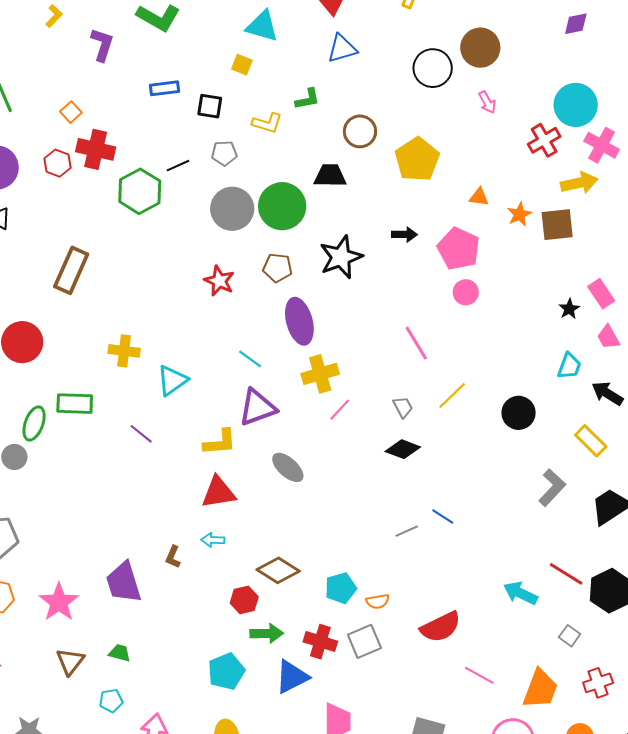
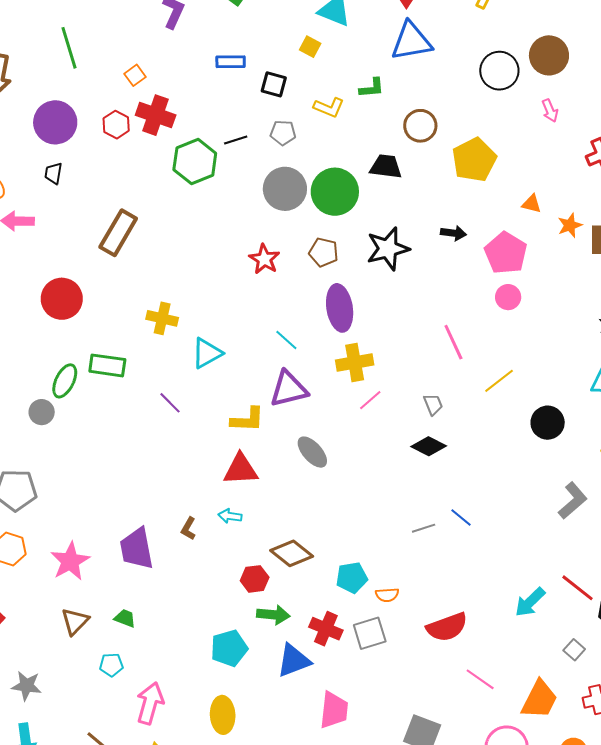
blue triangle: (342, 49) -> (411, 41), size x1.4
yellow line: (452, 396) -> (499, 381), moved
cyan arrow: (520, 593) -> (530, 602), turned -76

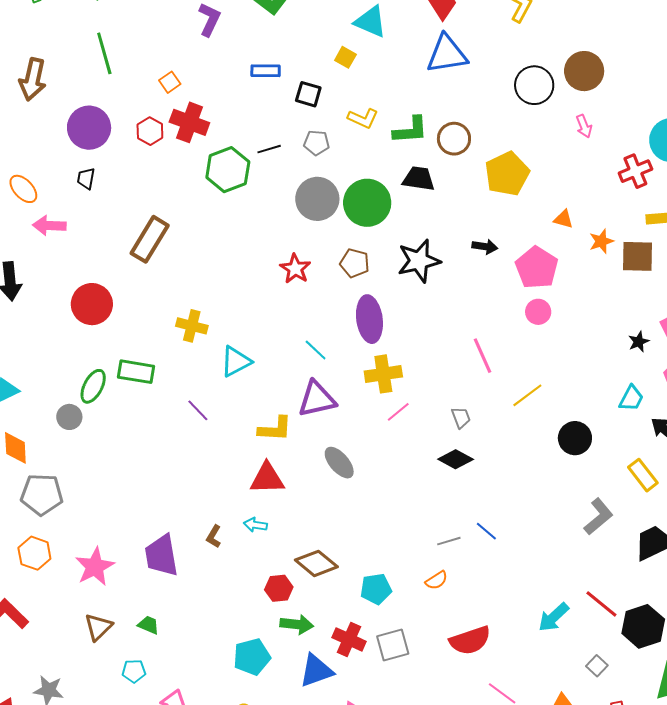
green L-shape: (372, 88) -> (410, 130), moved, size x1.4
orange semicircle: (387, 595) -> (437, 580), moved, turned -30

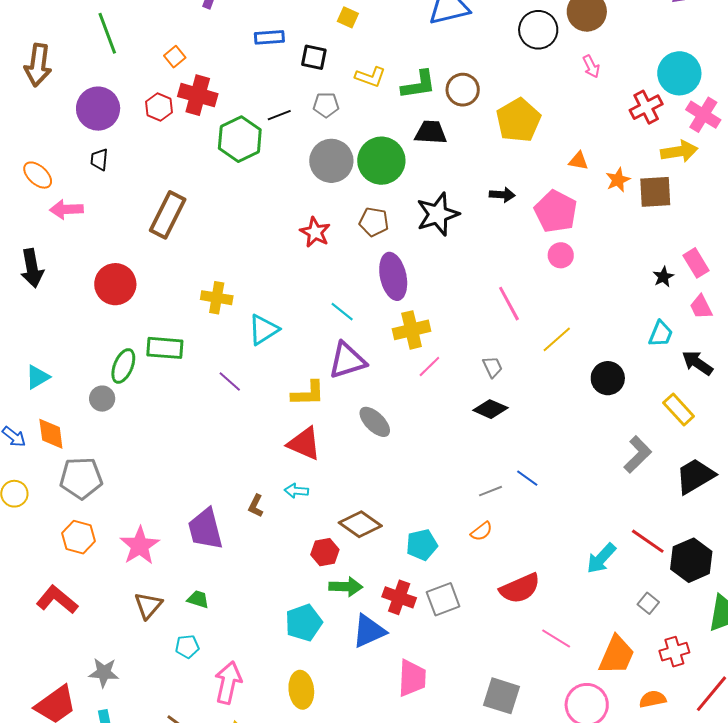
red triangle: (267, 478) -> (304, 444), turned 30

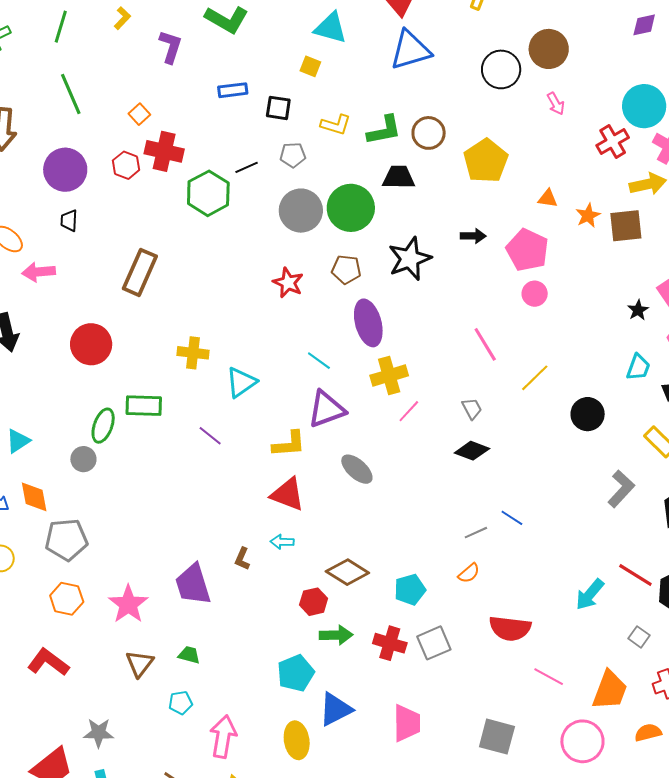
red semicircle: (520, 588) -> (510, 628), turned 33
blue triangle: (369, 631) -> (335, 709), moved

